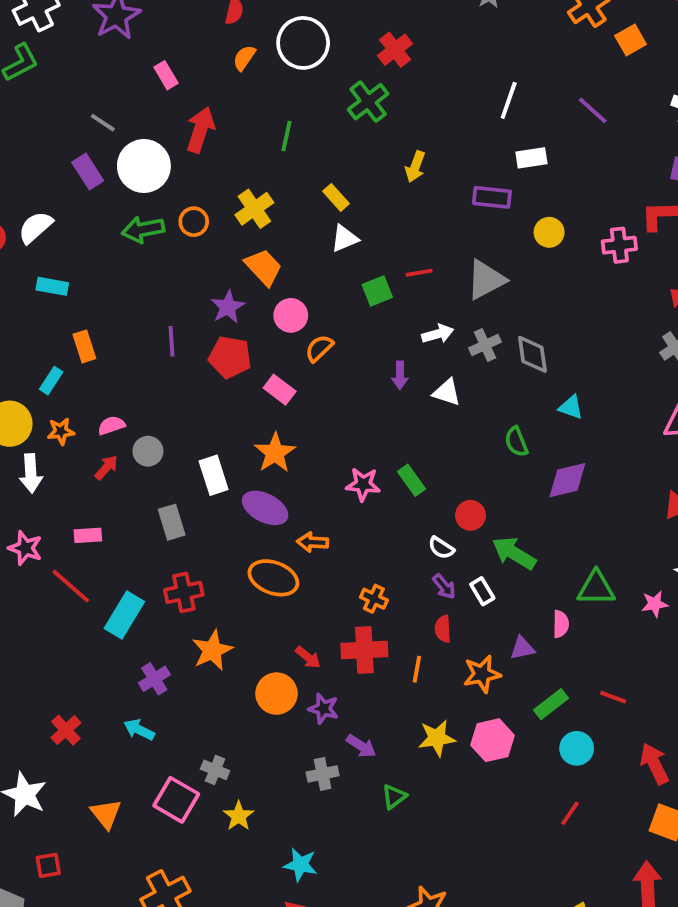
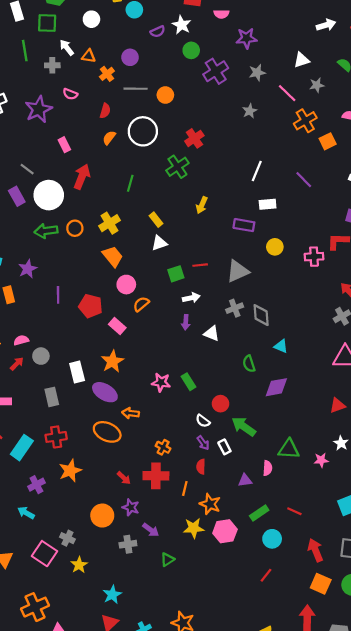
purple star: (228, 307) -> (28, 269), moved
white arrow: (438, 334) -> (191, 298), moved
orange star: (482, 674) -> (210, 504), moved, turned 30
orange circle: (276, 694) -> (102, 516), moved
cyan star: (300, 865) -> (112, 595), turned 30

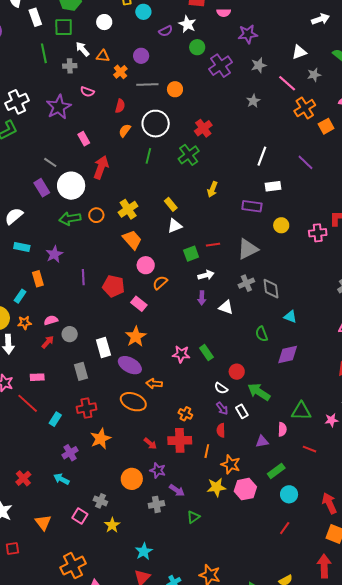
green line: (130, 183) -> (148, 156), moved
cyan rectangle: (22, 448) -> (55, 419), size x0.6
red line: (294, 511) -> (310, 449), moved
pink square: (45, 554) -> (80, 516), size x0.7

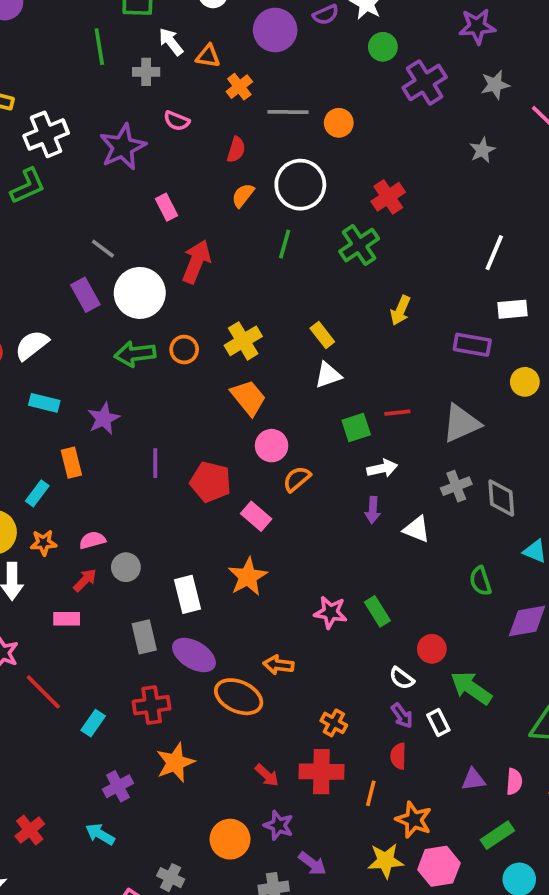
purple circle: (141, 56) -> (275, 30), moved, size x1.5
purple ellipse: (130, 365) -> (194, 655), moved
pink rectangle: (37, 377) -> (67, 619), moved
pink semicircle: (282, 429) -> (514, 782), moved

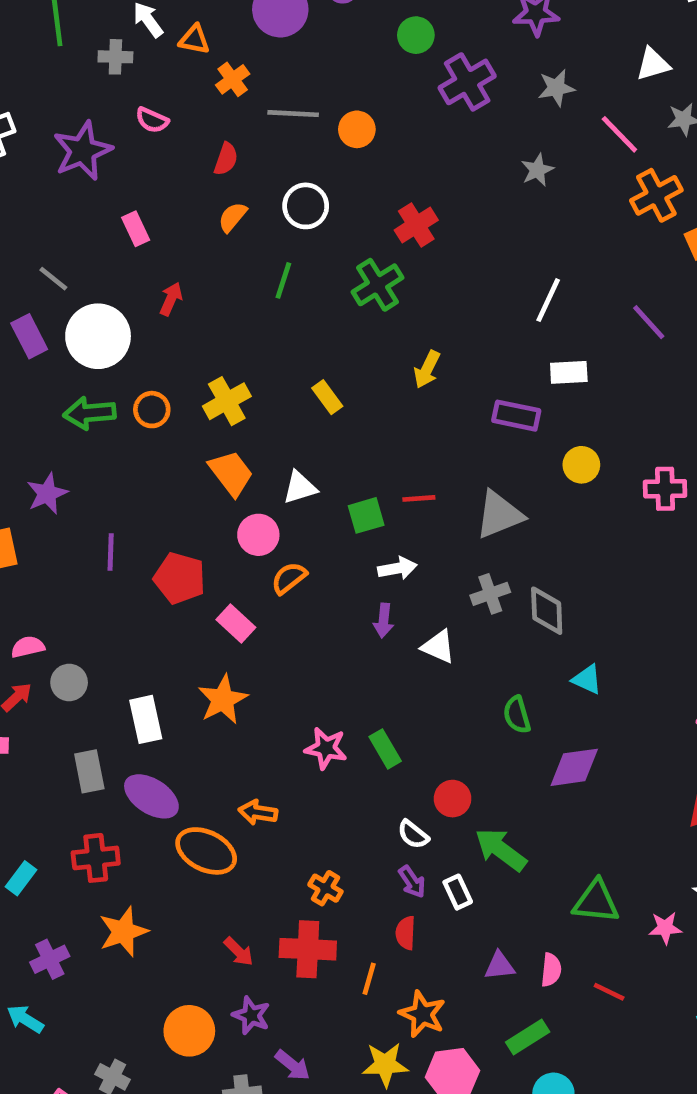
white circle: (300, 185) -> (306, 206), size x0.7
red arrow: (196, 262) -> (171, 299), size x0.6
white triangle: (328, 375) -> (300, 487), moved

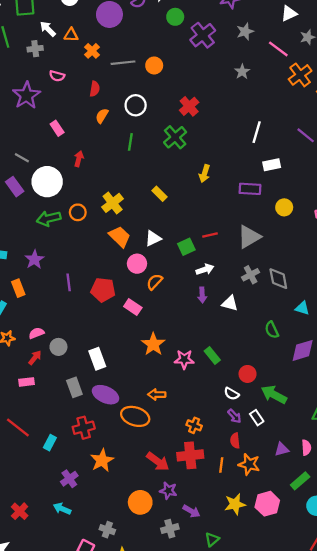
orange star: (223, 700) -> (153, 344), moved
red arrow: (239, 951) -> (158, 461), size x1.5
orange star: (422, 1014) -> (249, 464), moved

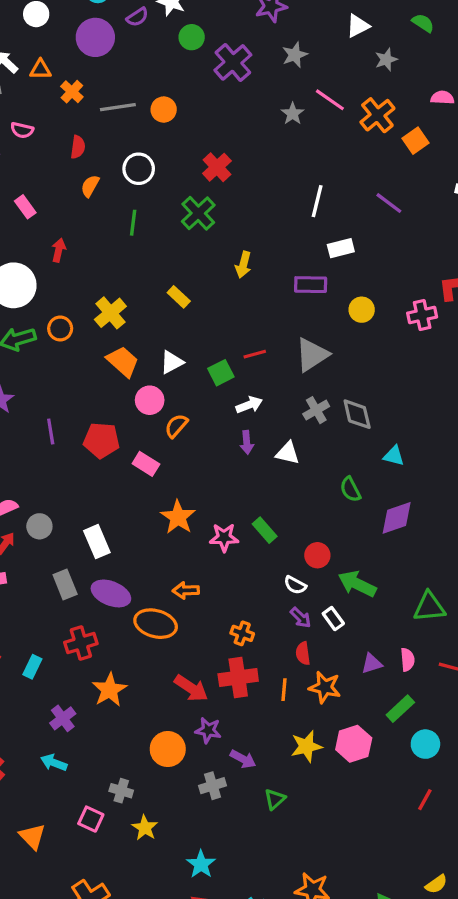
pink line: (278, 49) -> (330, 100), moved

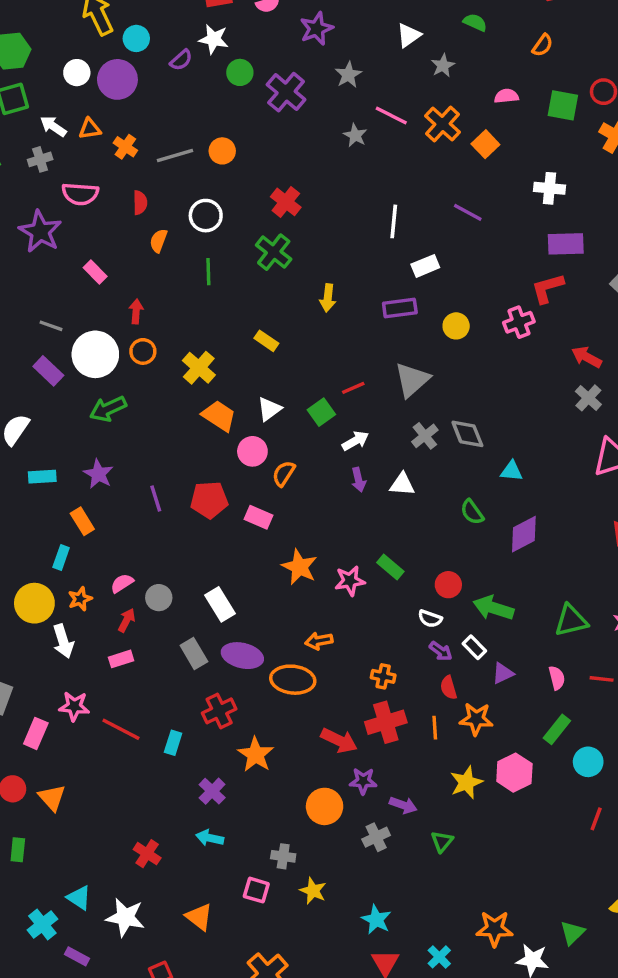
purple circle: (95, 37) -> (117, 79), moved
pink semicircle: (22, 130) -> (80, 194), size x1.5
orange circle: (60, 328) -> (143, 351), moved
purple triangle: (372, 664) -> (503, 673), moved

